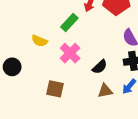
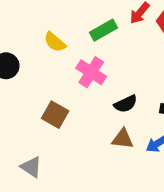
pink cross: (70, 53) -> (91, 72), turned -30

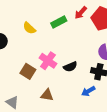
pink cross: (91, 72) -> (48, 61), moved
brown triangle: (123, 139) -> (47, 95), moved

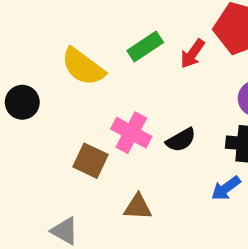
red arrow: (81, 13) -> (193, 54), moved
yellow semicircle: (29, 28) -> (83, 67), size x1.5

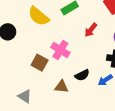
red arrow: (193, 54) -> (91, 30), moved
black semicircle: (181, 140) -> (82, 75), moved

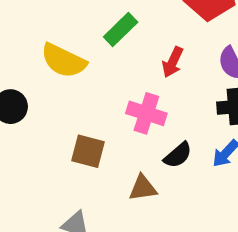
pink cross: (60, 50) -> (146, 113), moved

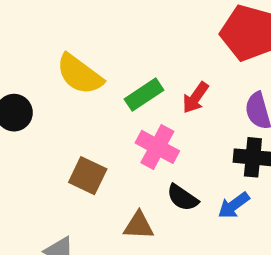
green rectangle: (121, 30) -> (144, 95), moved
black semicircle: (178, 155) -> (182, 198), turned 64

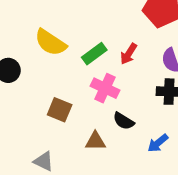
blue arrow: (234, 205) -> (158, 143), moved

